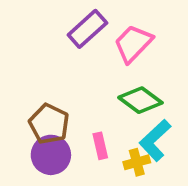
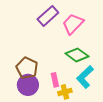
yellow cross: (137, 162) -> (65, 92), moved

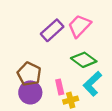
purple rectangle: (48, 16) -> (52, 30), moved

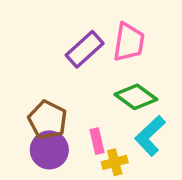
pink trapezoid: (79, 26) -> (129, 42), turned 145

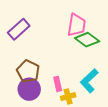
purple rectangle: (85, 49) -> (19, 29), moved
green diamond: (136, 97) -> (87, 40), moved

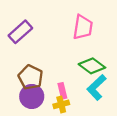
green diamond: (87, 40) -> (92, 66), moved
yellow cross: (68, 97) -> (61, 104), moved

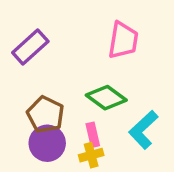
green diamond: (92, 66) -> (106, 98), moved

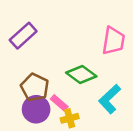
pink trapezoid: (123, 40) -> (113, 41), moved
pink rectangle: (93, 135) -> (59, 103), moved, turned -36

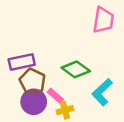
purple rectangle: (23, 36) -> (22, 62), moved, turned 30
pink trapezoid: (113, 41) -> (103, 20), moved

